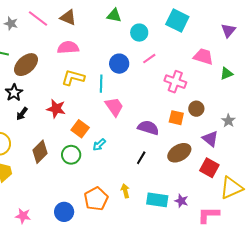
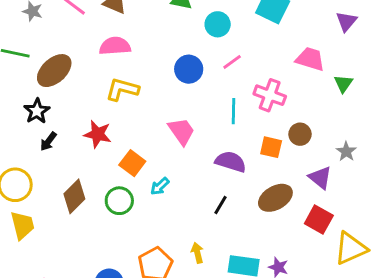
green triangle: (226, 74) -> (343, 84), turned -32
cyan line: (101, 84) -> (234, 111), moved

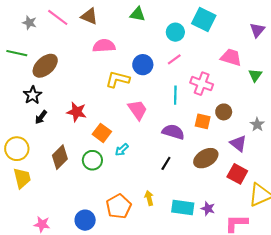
cyan circle: (218, 24) -> (175, 32), moved
pink semicircle: (115, 46) -> (104, 46), moved
yellow L-shape: (122, 89) -> (118, 79), moved

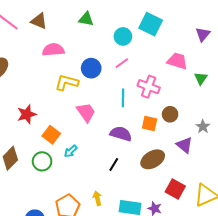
red star: (77, 112) -> (27, 114), turned -30
red square: (237, 174) -> (175, 189), moved

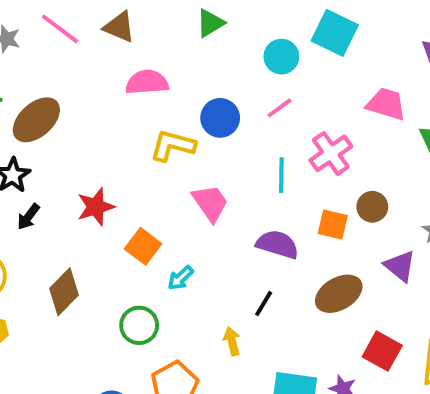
green triangle: (86, 19) -> (210, 23), turned -42
pink cross: (149, 87) -> (331, 153), turned 35
green circle: (42, 161) -> (139, 325), moved
yellow arrow: (97, 198) -> (232, 341), moved

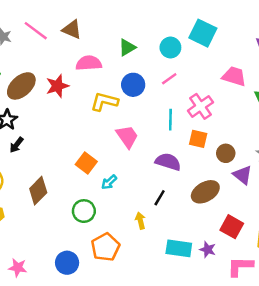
green triangle: (210, 23) -> (127, 48), moved
red star: (96, 207) -> (57, 86), moved
brown circle: (372, 207) -> (226, 153), moved
orange square: (333, 225) -> (198, 139), moved

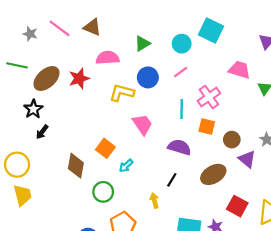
brown diamond: (38, 191) -> (76, 166), moved, turned -35

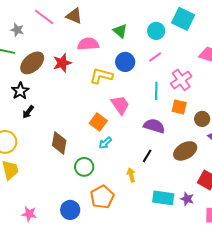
gray star: (30, 34) -> (17, 30), moved
green triangle: (142, 44) -> (120, 31), turned -49
orange square: (105, 148) -> (98, 122), moved

